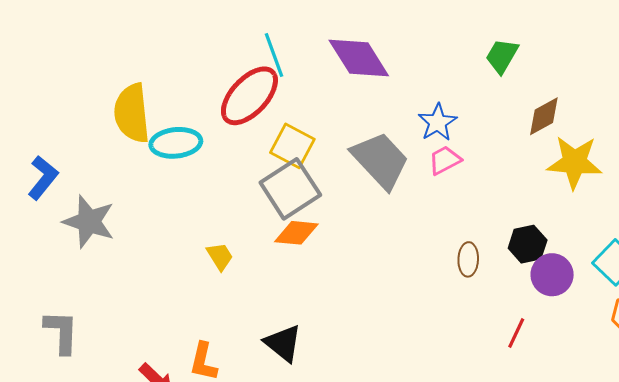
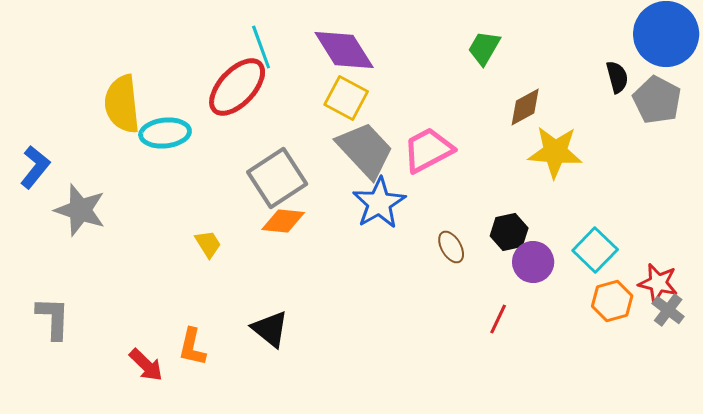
blue star: (438, 122) -> (379, 203), moved, size x1.4
yellow square: (292, 146) -> (346, 98), moved
pink trapezoid: (445, 160) -> (428, 150), size x1.6
brown ellipse: (468, 259) -> (451, 247), turned -32

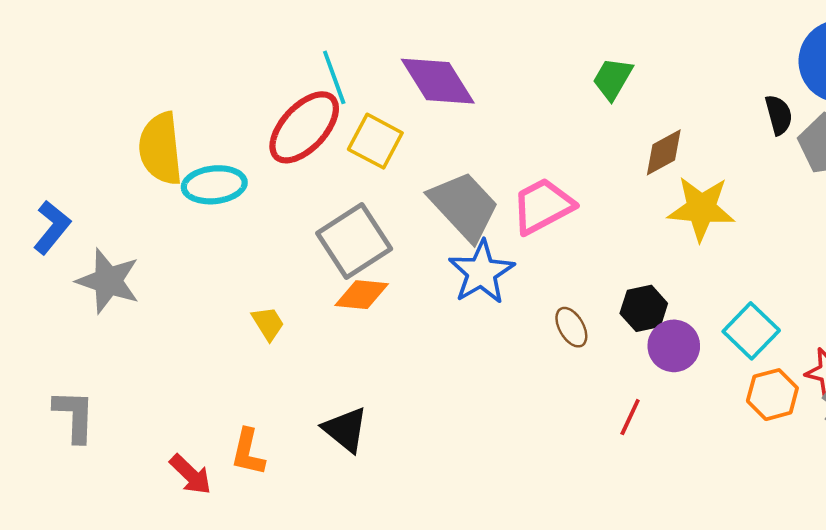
yellow square: (346, 98) -> (375, 141), moved

